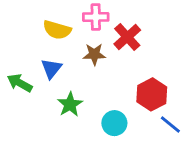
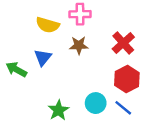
red cross: (127, 37) -> (123, 43), moved
green star: (70, 104) -> (58, 110), moved
blue line: (170, 125) -> (123, 108), moved

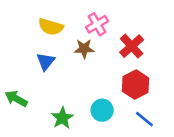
pink cross: (80, 14) -> (97, 24), moved, turned -30
green arrow: (16, 69) -> (16, 99), moved
blue line: (123, 108) -> (144, 119), moved

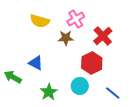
blue triangle: (46, 61) -> (36, 63), moved, turned -42
red hexagon: (135, 85) -> (92, 63), moved

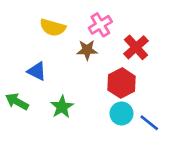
blue triangle: (36, 63) -> (37, 71), moved
cyan circle: (80, 86) -> (121, 114), moved
green star: (49, 92) -> (62, 107), moved

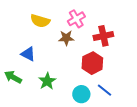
red cross: (136, 47) -> (103, 36), turned 30
cyan circle: (121, 114) -> (81, 94), moved
blue line: (149, 123) -> (104, 90), moved

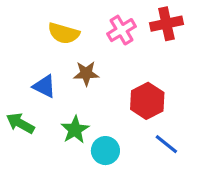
red cross: (103, 36) -> (166, 24), moved
brown star: (66, 38) -> (86, 73), moved
cyan circle: (81, 94) -> (105, 151), moved

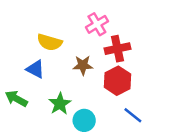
red cross: (166, 24) -> (117, 49), moved
yellow semicircle: (64, 33) -> (50, 42), moved
brown star: (86, 73) -> (83, 65), moved

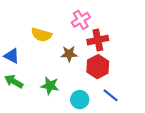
blue triangle: (35, 69) -> (12, 56), moved
green star: (60, 104) -> (50, 86), turned -30
cyan circle: (84, 120) -> (80, 100), moved

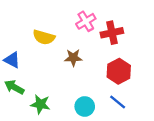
red cross: (98, 40) -> (112, 33), moved
red hexagon: (98, 67) -> (119, 71), moved
green star: (50, 86) -> (40, 104), moved

